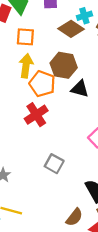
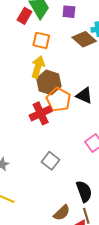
brown hexagon: (64, 65) -> (49, 82), moved
orange pentagon: (42, 84) -> (59, 100), moved

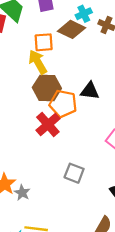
orange square: (41, 40) -> (44, 42), moved
yellow arrow: (38, 67) -> (38, 62), moved, turned -30

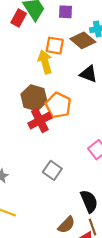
brown hexagon: (47, 88) -> (34, 98), moved
black triangle: (90, 91) -> (88, 74), moved

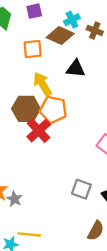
yellow arrow: (45, 62) -> (42, 84), moved
gray square: (52, 170) -> (81, 189), moved

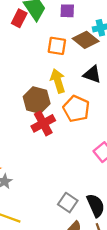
orange pentagon: (53, 110) -> (76, 109), moved
gray square: (81, 189) -> (68, 203), moved

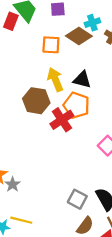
black triangle: (92, 74) -> (82, 80), moved
red cross: (43, 123) -> (62, 120), moved

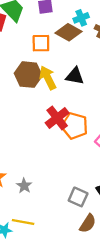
brown hexagon: (36, 101) -> (28, 75), moved
orange pentagon: (76, 105) -> (75, 126), moved
gray star: (13, 184) -> (24, 186), moved

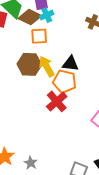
cyan cross: (81, 18) -> (47, 15), moved
brown diamond: (69, 32) -> (30, 17), moved
orange pentagon: (75, 126) -> (64, 81), moved

